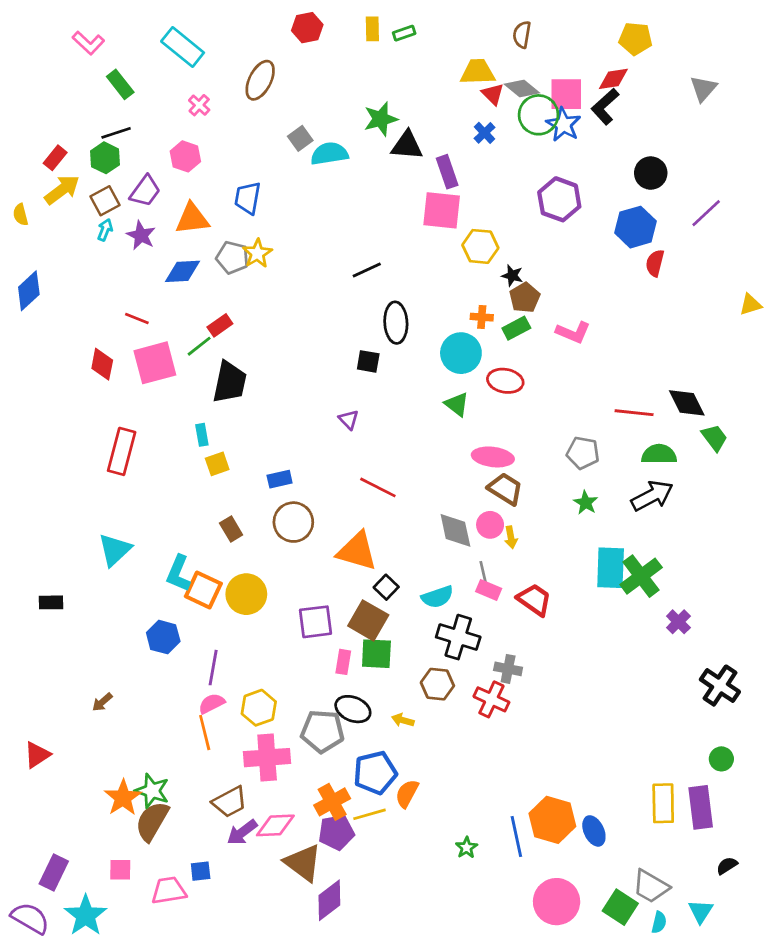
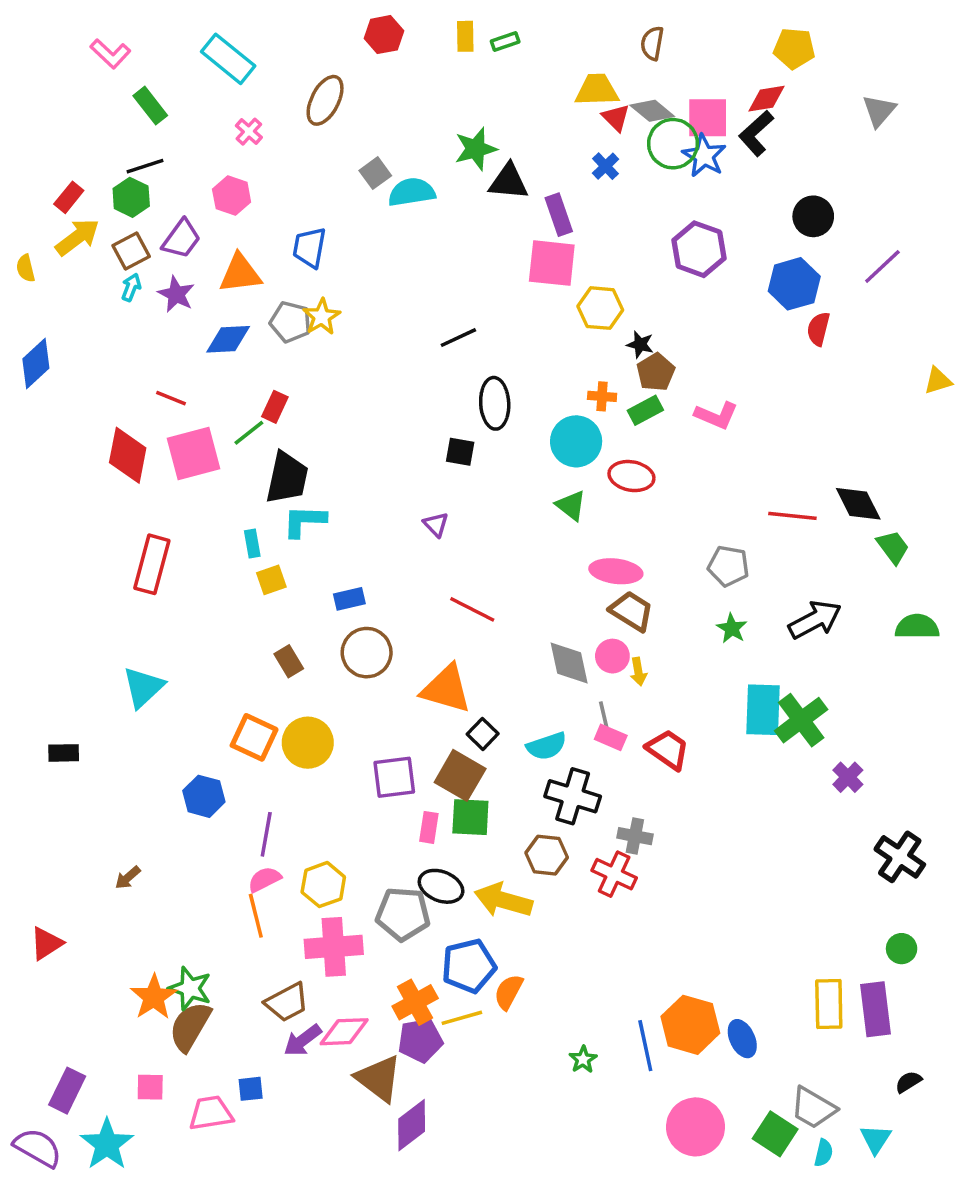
red rectangle: (220, 325) -> (275, 407), turned -30
red diamond: (102, 364) -> (128, 455), size x1.4
green semicircle: (659, 454) -> (917, 627), moved
cyan L-shape: (178, 573) -> (304, 521), moved, turned 69
yellow arrow: (403, 720) -> (503, 900), size x2.0

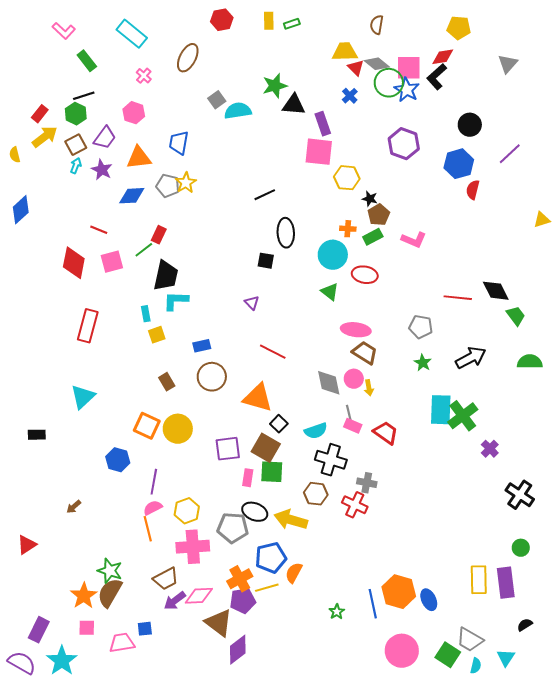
pink square: (193, 454) -> (112, 262), size x0.7
orange star: (154, 997) -> (84, 596), moved

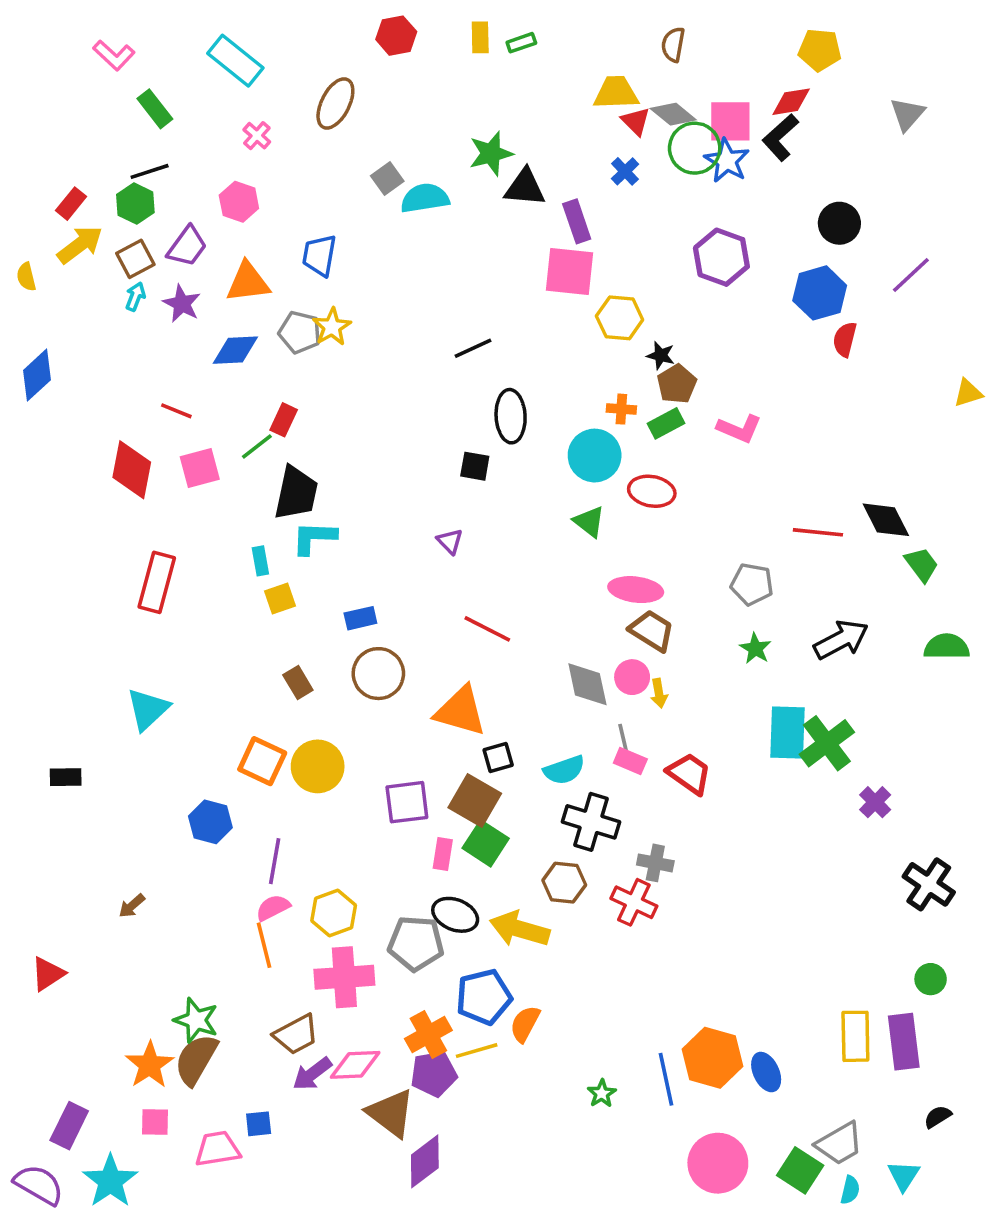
black square: (279, 424) -> (498, 758), turned 30
green square: (272, 472) -> (486, 843), turned 30
gray trapezoid: (470, 640) -> (839, 1144), turned -60

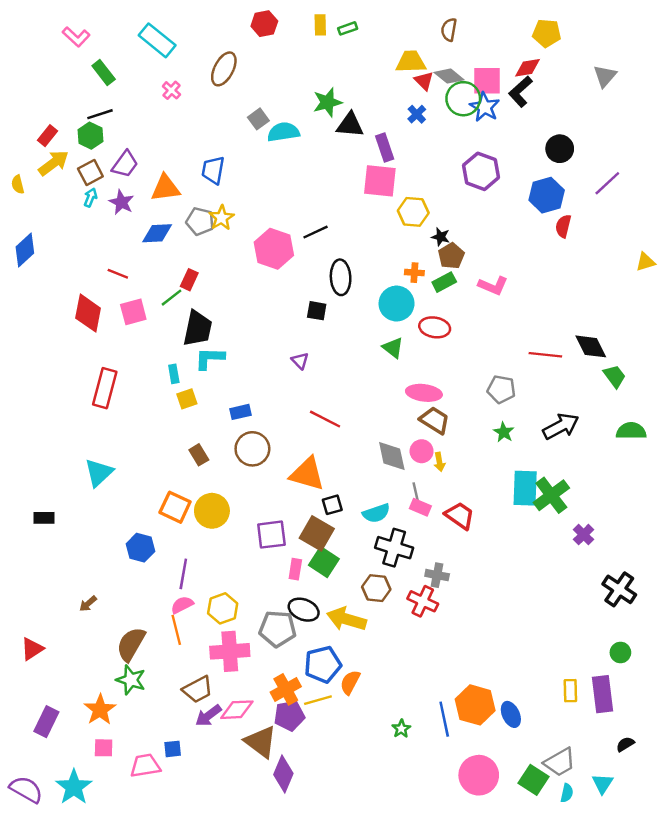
pink hexagon: (239, 202) -> (274, 249), moved, size x1.5
yellow rectangle: (855, 1036) -> (570, 691), size x0.7
brown semicircle: (196, 1060) -> (131, 644), moved
purple rectangle: (69, 1126) -> (46, 722), moved
purple diamond: (425, 1161) -> (283, 774), turned -30

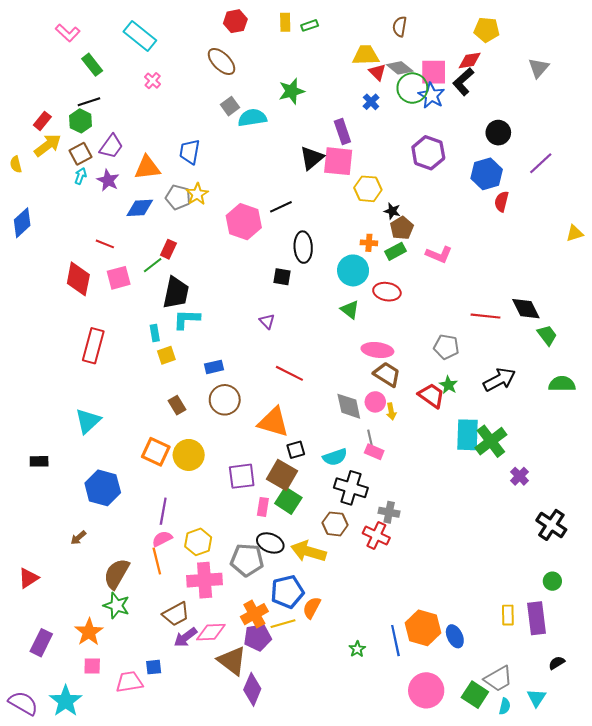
brown ellipse: (224, 69) -> (222, 62), moved, turned -72
black triangle: (350, 125) -> (312, 158), moved, turned -45
red trapezoid: (460, 516) -> (431, 396), moved
blue hexagon: (140, 548) -> (103, 488), moved, size x1.4

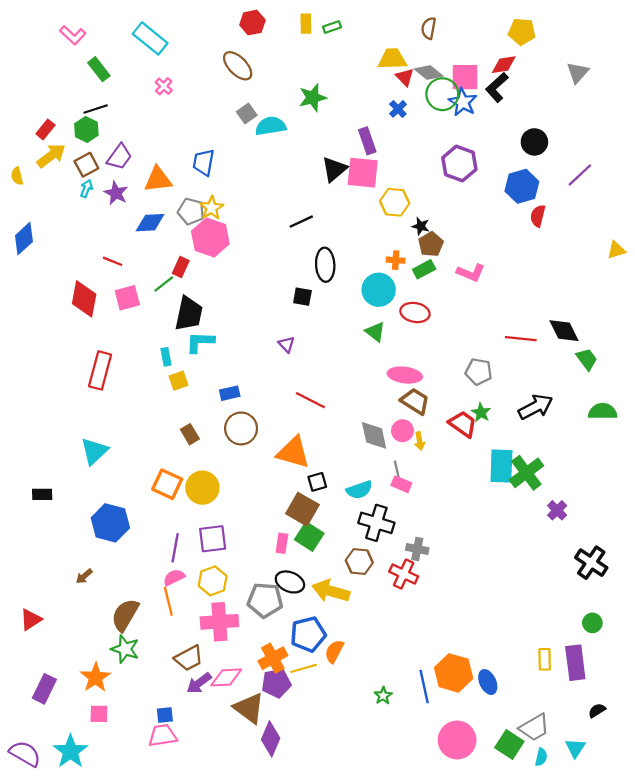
pink hexagon: (244, 222) -> (210, 237), moved
purple square: (242, 476) -> (213, 539), moved
pink trapezoid: (129, 682) -> (163, 735), moved

